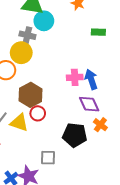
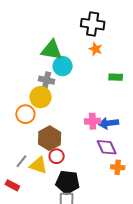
blue arrow: (91, 79) -> (109, 123), turned -78
orange cross: (100, 125) -> (118, 167), turned -32
black pentagon: (75, 135) -> (68, 182), moved

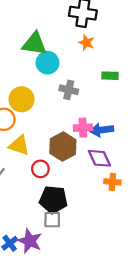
gray cross: (47, 80) -> (69, 90), moved
brown hexagon: (50, 138) -> (63, 146), moved
yellow triangle: (38, 165) -> (19, 145), moved

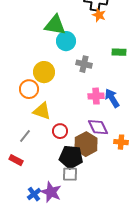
orange star: (86, 43) -> (99, 15), moved
blue arrow: (102, 130) -> (112, 98), turned 66
brown hexagon: (63, 146) -> (86, 144), moved
purple diamond: (99, 158) -> (98, 127), moved

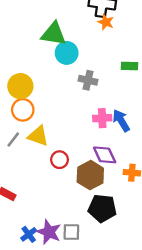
yellow circle: (44, 72) -> (20, 86), moved
gray line: (25, 136) -> (13, 140), moved
black pentagon: (71, 157) -> (102, 208), moved
gray square: (70, 174) -> (71, 232), moved

